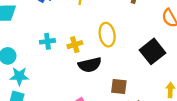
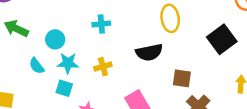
yellow cross: (75, 45) -> (103, 67), moved

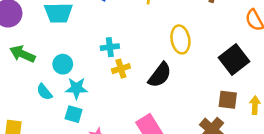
black semicircle: (149, 52) -> (160, 75), turned -40
yellow cross: (103, 67) -> (121, 69), moved
brown square: (182, 78) -> (228, 100), moved

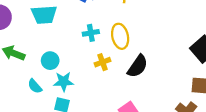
yellow ellipse: (180, 39) -> (120, 36), moved
cyan cross: (110, 47) -> (91, 33), moved

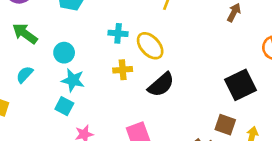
yellow ellipse: (120, 36) -> (150, 46), turned -45
cyan semicircle: (35, 86) -> (25, 75), moved, turned 70

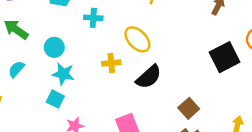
cyan cross: (118, 33) -> (93, 18), moved
black square: (240, 85) -> (225, 57), moved
brown square: (225, 125) -> (189, 108), moved, turned 30

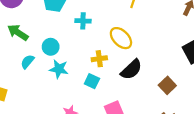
cyan semicircle: (16, 69) -> (27, 62), moved
cyan square: (55, 99) -> (92, 81), moved
brown square: (189, 108) -> (167, 85), moved

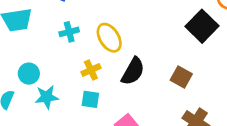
cyan cross: (83, 21) -> (69, 32), moved
yellow ellipse: (121, 38) -> (109, 38), turned 30

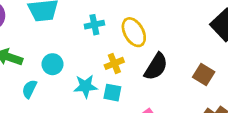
cyan star: (47, 97) -> (85, 86), moved

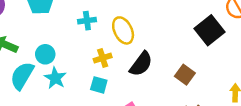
cyan star: (85, 86) -> (55, 78), moved, turned 30
cyan semicircle: (29, 89) -> (22, 76), size x1.6

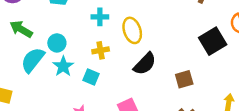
yellow cross: (103, 58) -> (101, 50), moved
brown square: (185, 75) -> (184, 79), turned 30
cyan square: (99, 85) -> (91, 77), moved

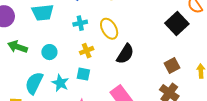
cyan semicircle: (33, 60) -> (34, 83), moved
cyan star: (63, 66) -> (60, 83), moved
brown square: (184, 79) -> (172, 65), moved

